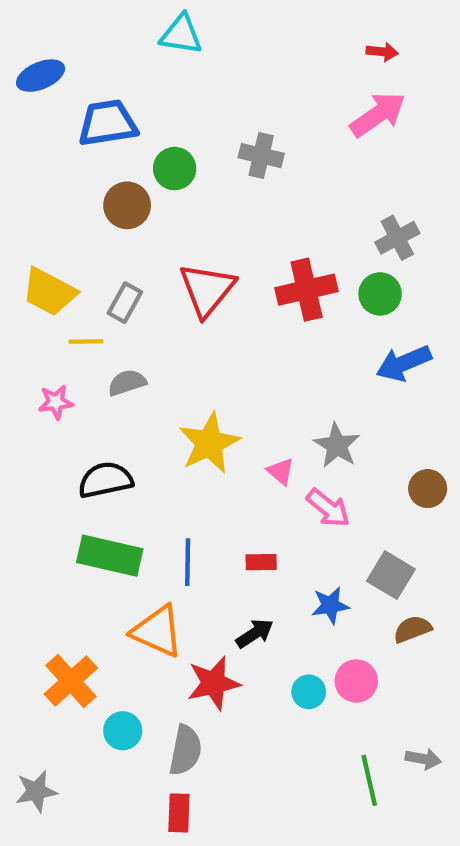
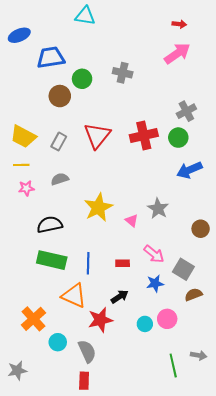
yellow line: (86, 342) -> (21, 165), moved
pink arrow: (328, 508) -> (154, 254), moved
gray semicircle: (185, 750) -> (87, 351), turned -35

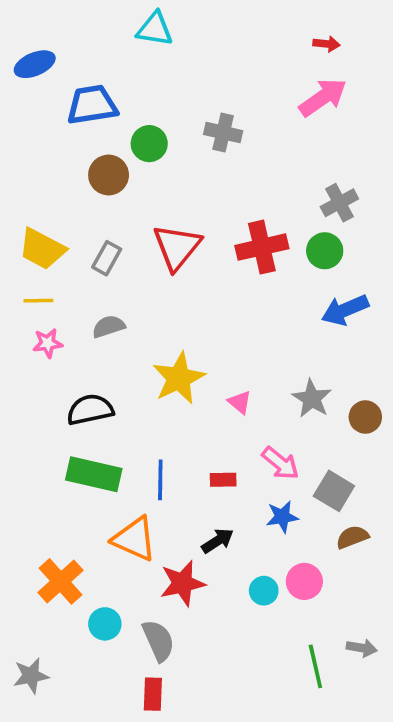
gray star: (158, 208) -> (312, 399), moved

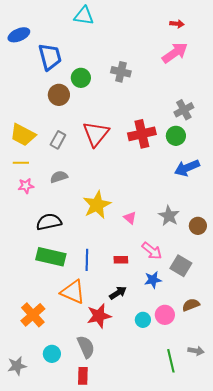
blue trapezoid: (92, 105) -> (50, 57), turned 84
brown semicircle: (352, 537) -> (191, 305), moved
cyan circle: (105, 624) -> (52, 354), moved

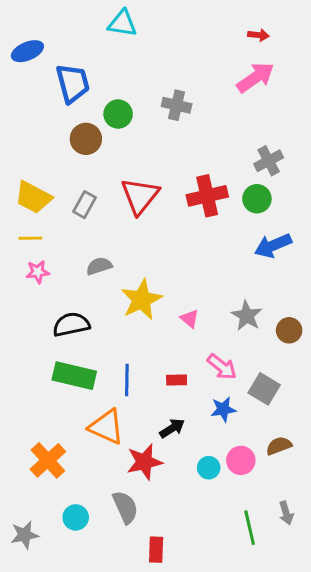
gray semicircle: (59, 177) -> (99, 266), moved
gray arrow: (196, 351) -> (286, 513), turned 63
red rectangle: (83, 376) -> (156, 550), moved

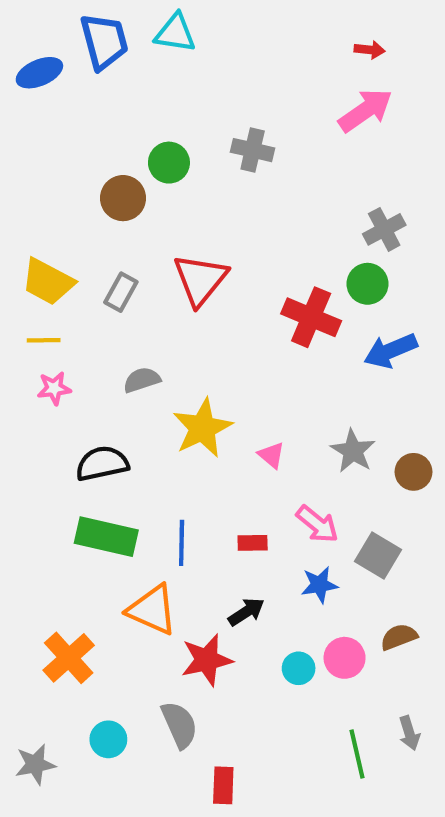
blue trapezoid: (73, 83) -> (104, 41), moved
red cross: (207, 196) -> (311, 317), moved, turned 36

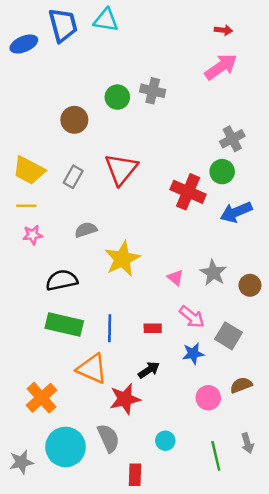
green circle: (169, 163) -> (117, 97), moved
pink triangle: (271, 455) -> (175, 278), moved
cyan circle: (299, 668) -> (165, 441), moved
cyan circle: (108, 739) -> (66, 447), size x1.8

